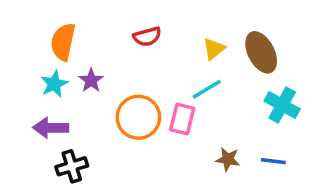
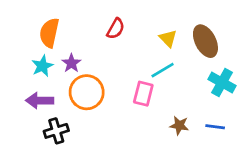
red semicircle: (147, 37) -> (116, 29), turned -45
yellow triangle: (214, 49) -> (168, 38), turned -36
orange circle: (138, 117) -> (87, 92), moved

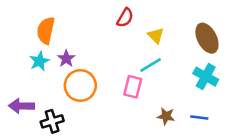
red semicircle: (116, 29) -> (125, 18), moved
brown ellipse: (205, 41) -> (207, 38), moved
purple arrow: (40, 101) -> (21, 106), moved

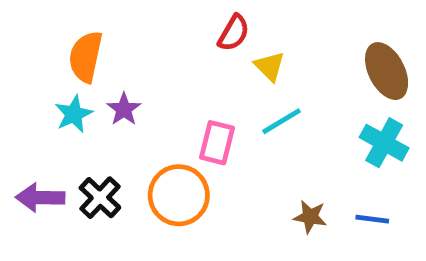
yellow triangle: (156, 36) -> (270, 66), moved
orange circle: (80, 85) -> (179, 195), moved
pink rectangle: (133, 87) -> (217, 143), moved
black cross: (52, 121) -> (100, 198), moved, turned -30

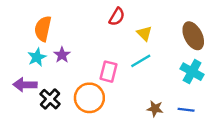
yellow triangle: (270, 66) -> (144, 33), moved
purple arrow: (40, 198) -> (25, 85), moved

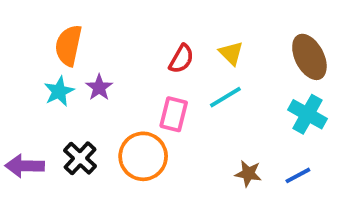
red semicircle: (117, 17) -> (181, 59), moved
purple arrow: (25, 85) -> (25, 166), moved
blue line: (186, 110) -> (298, 175), turned -35

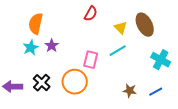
brown ellipse: (309, 57) -> (145, 25), moved
red semicircle: (181, 59) -> (91, 14), moved

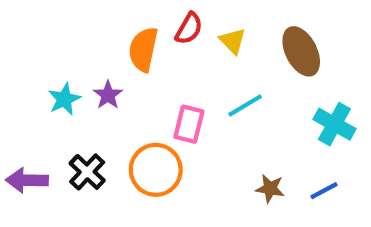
orange semicircle: (36, 24) -> (143, 49), moved
yellow triangle: (121, 28) -> (233, 41), moved

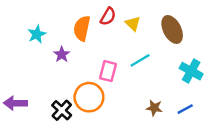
cyan star: (64, 99) -> (37, 34), moved
black cross: (87, 172) -> (62, 110), moved

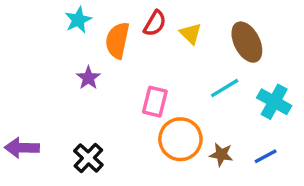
cyan star: (37, 34) -> (78, 20), moved
cyan line: (140, 60) -> (225, 88), moved
orange circle: (89, 97) -> (180, 139), moved

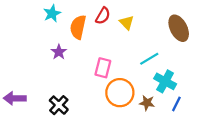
brown ellipse: (247, 42) -> (179, 28), moved
cyan cross: (274, 102) -> (165, 81), moved
blue line: (266, 156) -> (176, 104), turned -35

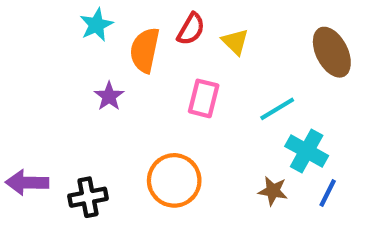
pink rectangle: (103, 68) -> (204, 98), moved
orange circle: (120, 93) -> (174, 180), moved
black cross: (59, 105) -> (88, 197), moved, turned 36

